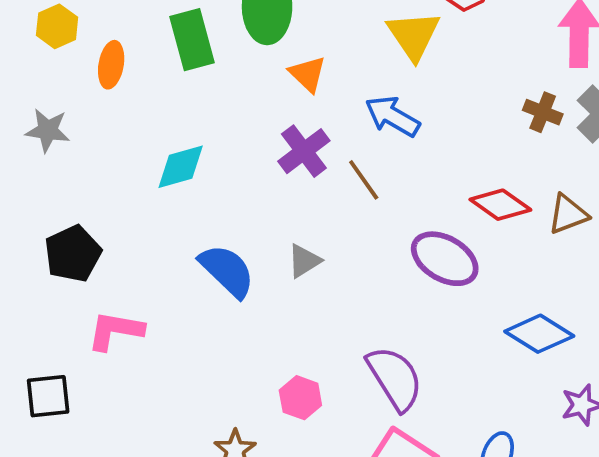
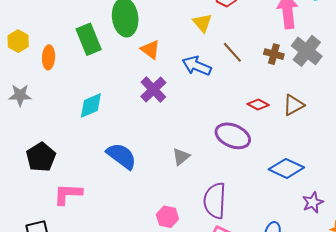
yellow triangle: (413, 35) -> (202, 23), size x0.7
brown line: (364, 180) -> (232, 52), moved
red diamond: (500, 205) -> (258, 104), size x0.7
gray triangle: (304, 261) -> (181, 157), moved
purple semicircle: (395, 378) -> (215, 201), turned -138

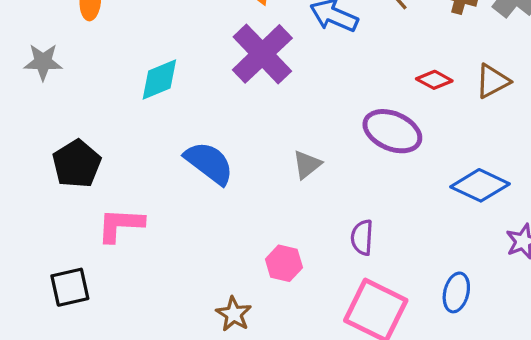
purple cross: (153, 89) -> (262, 54), size x1.4
purple semicircle: (215, 201) -> (362, 237), size x0.6

